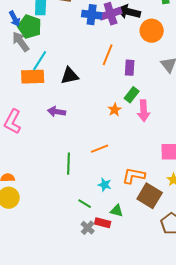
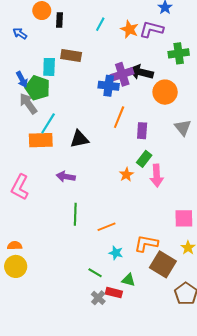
blue cross: (92, 15) -> (109, 86), moved
orange line: (100, 149) -> (107, 227), moved
green line: (69, 164) -> (75, 214), moved

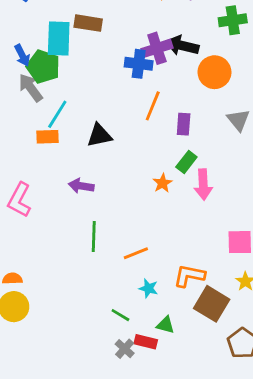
cyan rectangle: (49, 67) -> (59, 39), size x1.4
orange rectangle: (41, 140) -> (47, 137), size x0.7

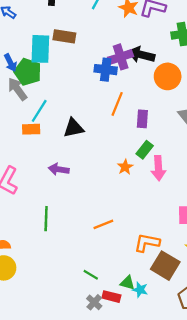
green line: (94, 236) -> (46, 219), moved
cyan star: (149, 288) -> (140, 290), moved

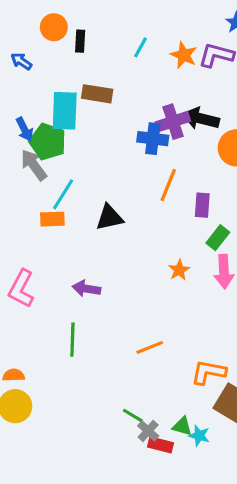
green rectangle: (145, 150) -> (218, 238), moved
purple arrow: (59, 169) -> (86, 289), moved
gray cross: (94, 302) -> (148, 431), moved

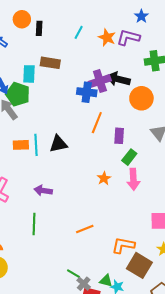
cyan rectangle: (65, 111) -> (29, 74), size x0.7
cyan line: (63, 194) -> (36, 145), moved, turned -35

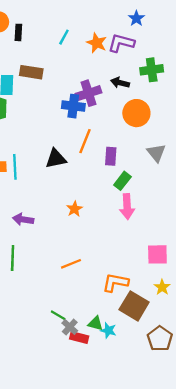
black arrow: (118, 79) -> (120, 83), moved, size x0.7
black triangle: (58, 144) -> (56, 159), moved
orange star: (104, 178) -> (74, 209), moved

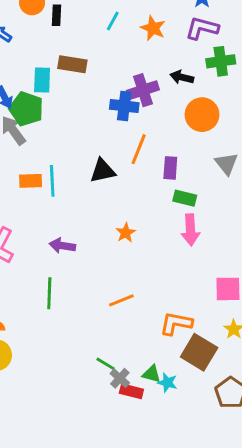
purple L-shape: (121, 43) -> (202, 28), moved
green rectangle: (122, 181) -> (185, 198), turned 66

